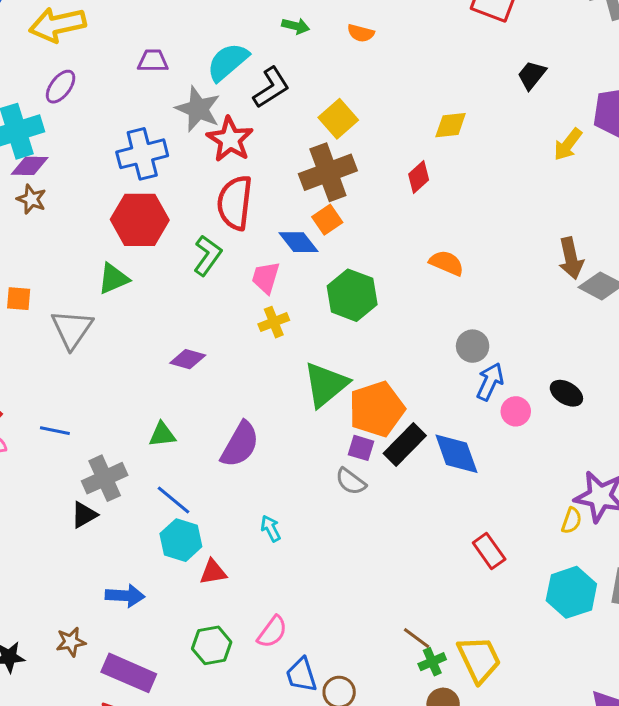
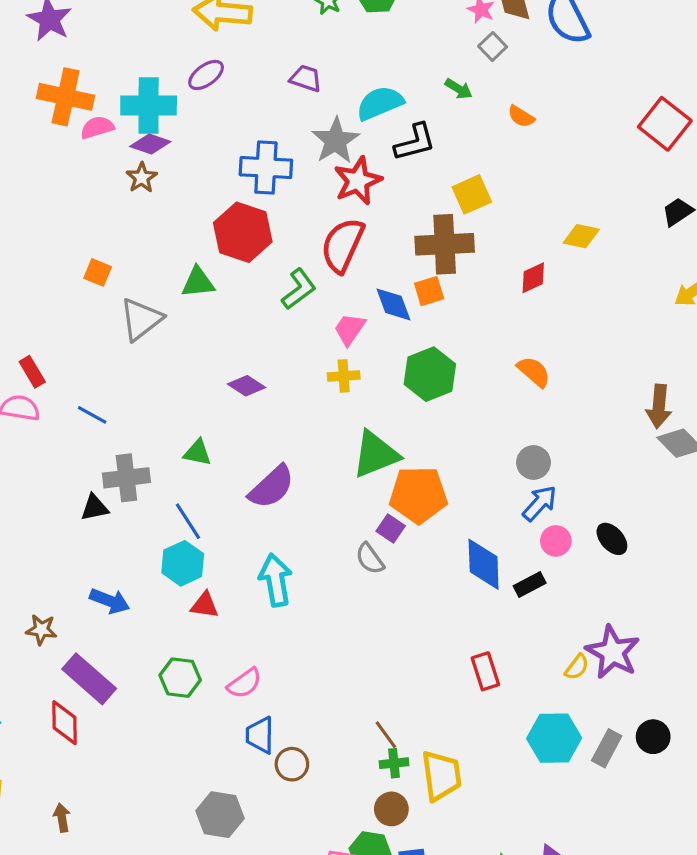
black rectangle: (405, 445) -> (530, 584), moved, size x0.7
cyan arrow: (271, 528) -> (276, 580), size x1.8

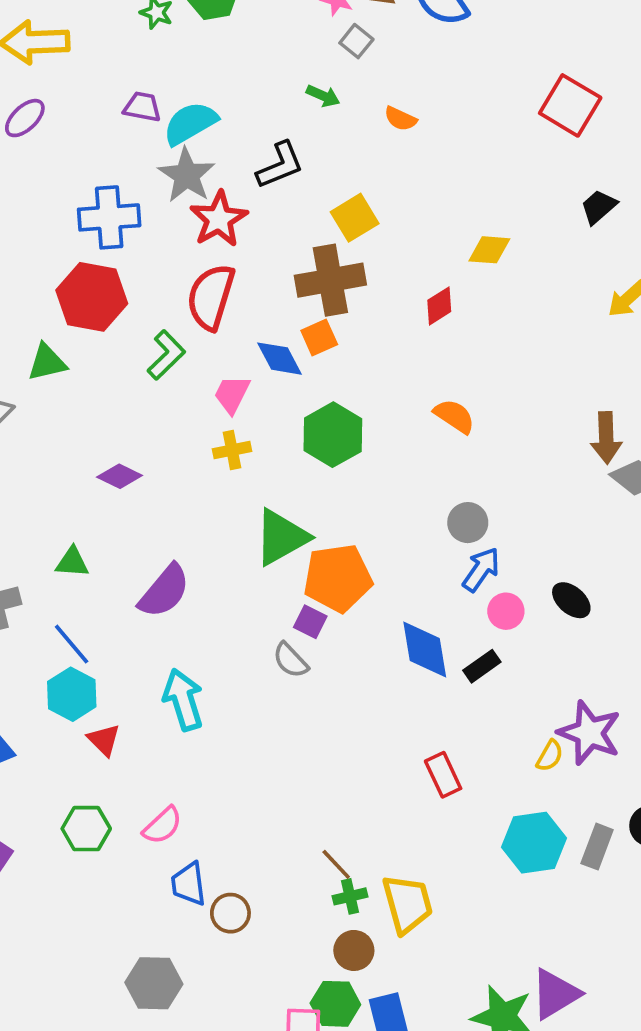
cyan semicircle: (380, 103) -> (190, 123), moved
red triangle: (205, 605) -> (104, 740), turned 44

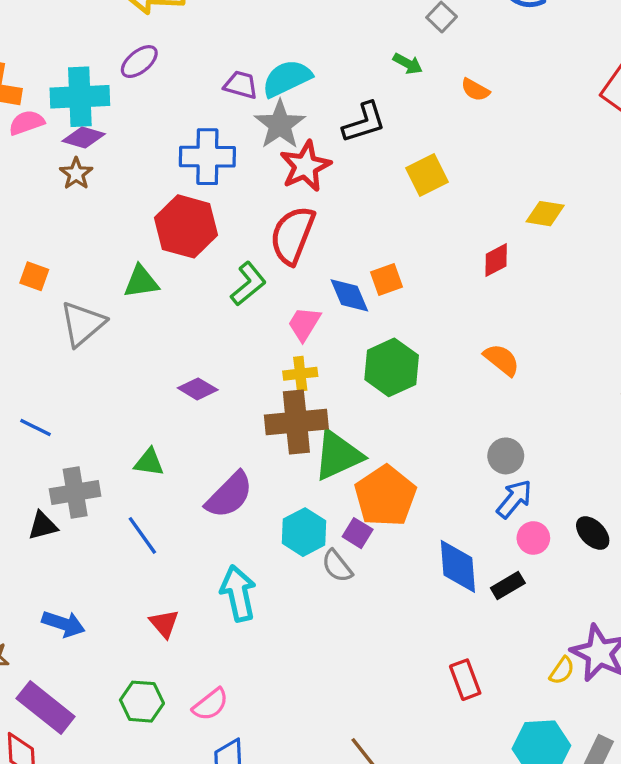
purple trapezoid: (142, 107) -> (241, 85), moved
brown cross: (330, 280) -> (296, 422), moved
orange pentagon: (338, 578) -> (385, 496), turned -30
cyan hexagon: (72, 694) -> (304, 532), moved

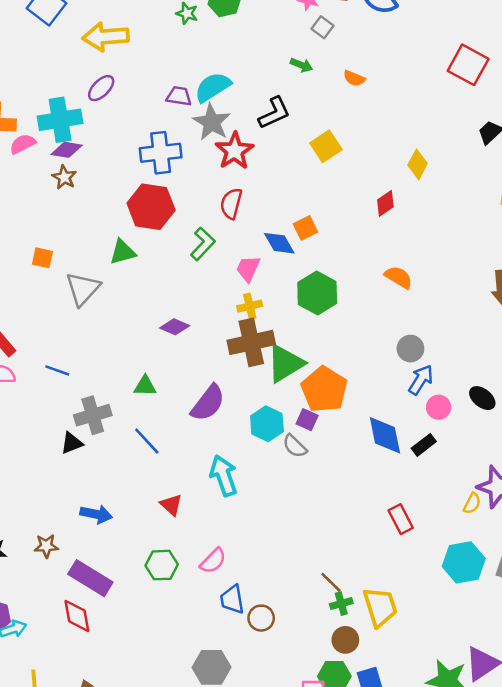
yellow diamond: (545, 214) -> (418, 164), turned -64
red semicircle: (292, 235) -> (231, 203), size x0.7

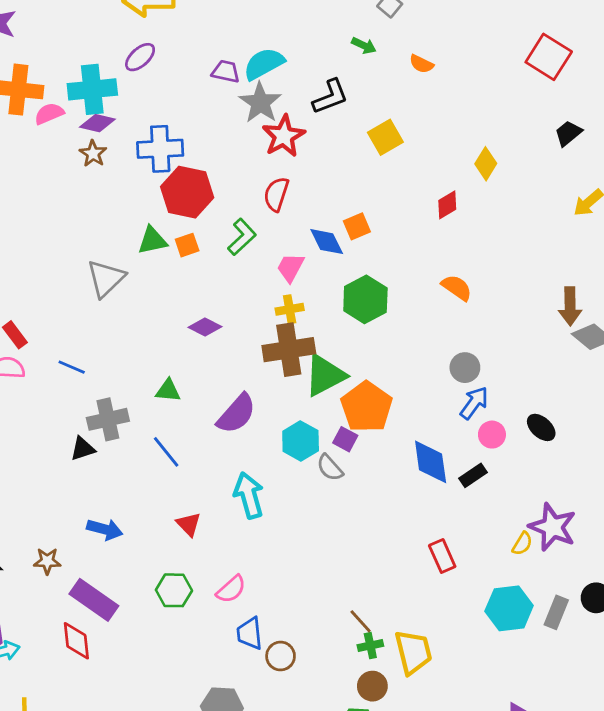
blue cross: (161, 153) -> (160, 149), moved
orange square: (42, 258) -> (187, 245), moved, turned -35

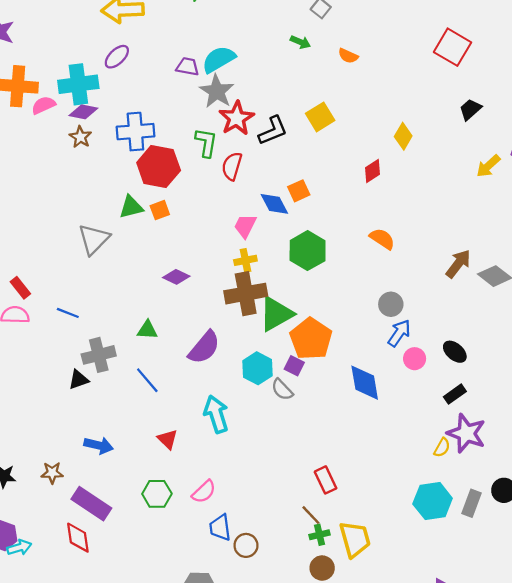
black L-shape: (330, 97) -> (273, 131), moved
green L-shape: (242, 237) -> (206, 143), moved, turned -36
brown arrow: (570, 306) -> (458, 264), moved, turned -140
black rectangle: (473, 475) -> (455, 394), moved
red rectangle: (442, 556) -> (326, 480), moved

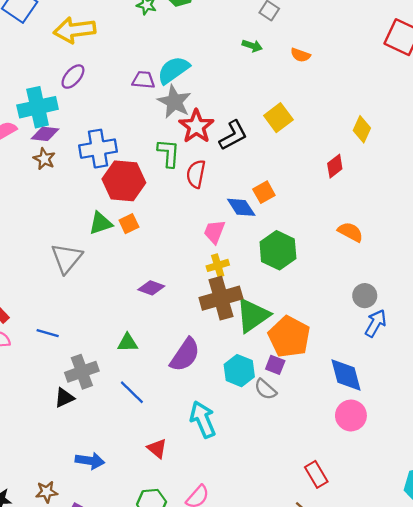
pink circle: (415, 359) -> (351, 415), moved, size x1.4

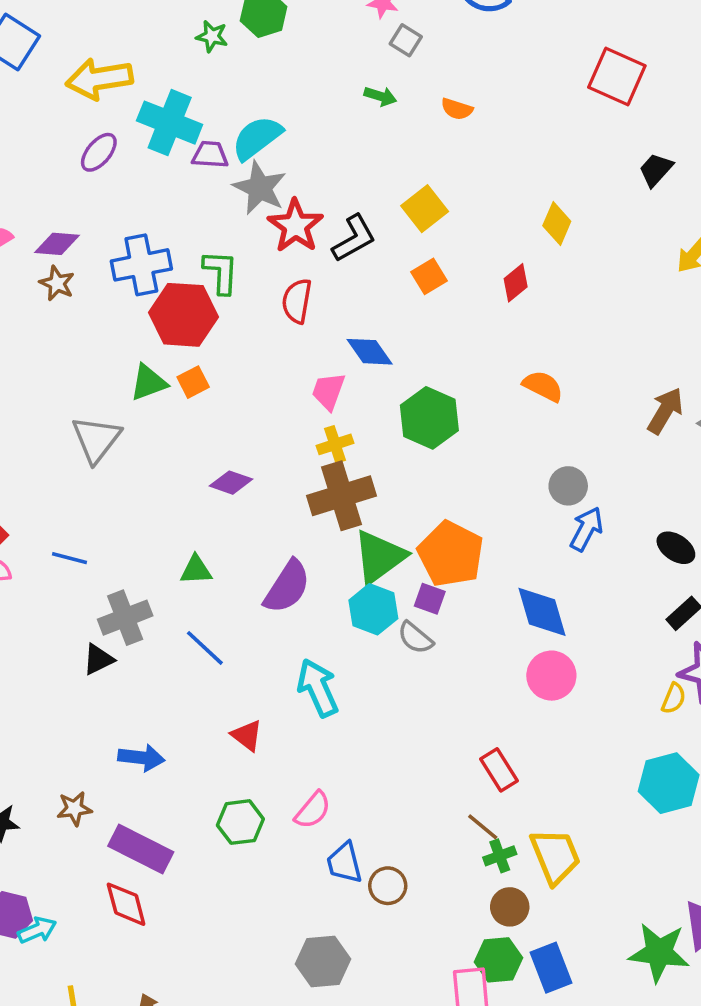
cyan cross: (38, 107) -> (170, 123), moved, turned 36
green L-shape: (169, 153) -> (221, 272), moved
orange square: (264, 192) -> (429, 276), moved
green triangle: (253, 315) -> (379, 557), moved

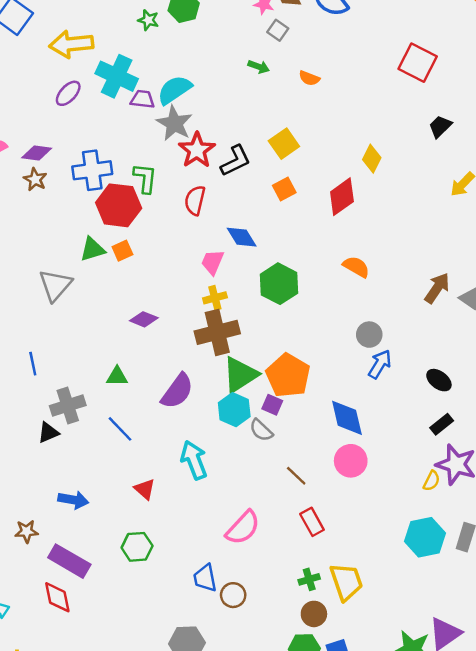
red diamond: (516, 283) -> (342, 197), size x1.5
blue line: (69, 558) -> (33, 364), turned 60
pink semicircle: (313, 810) -> (243, 528), moved, size x1.4
brown line: (483, 827) -> (296, 476), moved

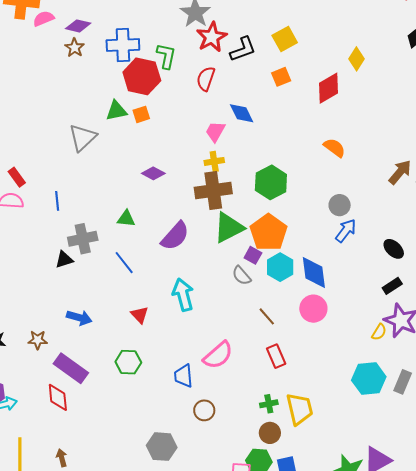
green hexagon: (279, 284) -> (271, 182), moved
cyan hexagon: (234, 410) -> (280, 267), moved
blue trapezoid: (205, 578) -> (184, 376), moved

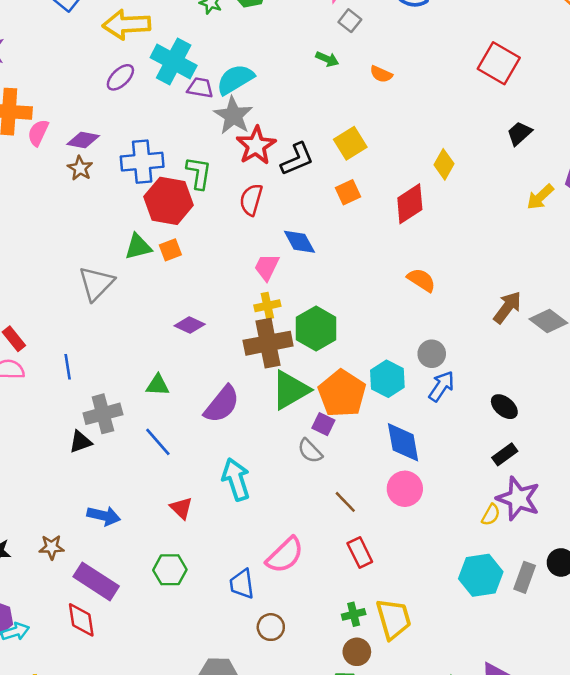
pink semicircle: (44, 19) -> (38, 133), turned -40
green hexagon: (271, 182) -> (316, 329), moved
cyan hexagon: (280, 267) -> (387, 379), moved

